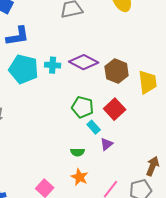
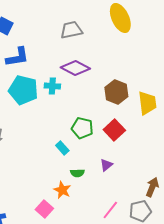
purple diamond: (84, 62) -> (75, 68), moved
cyan rectangle: (94, 127) -> (62, 148), moved
orange star: (80, 177) -> (62, 190), moved

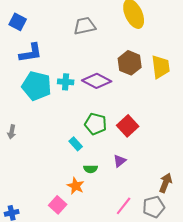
purple diamond: (75, 68) -> (97, 81), moved
brown hexagon: (116, 92) -> (130, 63), moved
yellow trapezoid: (147, 103) -> (161, 67), moved

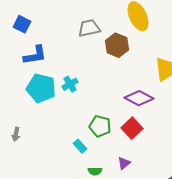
brown hexagon: (130, 63) -> (117, 45), moved
purple diamond: (97, 81) -> (139, 98), moved
cyan cross: (66, 82) -> (70, 84), turned -35

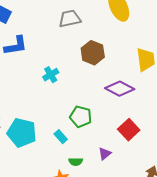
brown hexagon: (117, 45) -> (93, 53), moved
cyan pentagon: (41, 88) -> (22, 133), moved
red square: (132, 128) -> (129, 130), moved

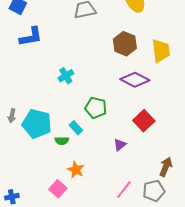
brown hexagon: (93, 53) -> (125, 44), moved
cyan cross: (51, 75) -> (66, 76), moved
green semicircle: (76, 162) -> (62, 141), moved

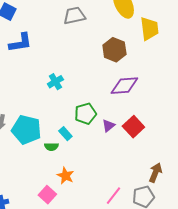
yellow trapezoid: (161, 51) -> (149, 29), moved
purple diamond: (135, 80) -> (124, 86), turned -32
green pentagon: (96, 108) -> (85, 114), turned -30
purple triangle: (120, 145) -> (108, 126), moved

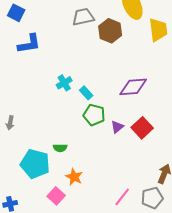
brown hexagon: (114, 50) -> (110, 31), moved
green pentagon: (85, 114) -> (94, 115), turned 30
cyan pentagon: (26, 130) -> (35, 164), moved
cyan rectangle: (65, 134) -> (86, 93), moved

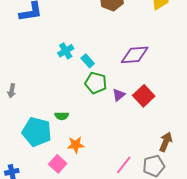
orange star: (74, 177) -> (76, 145), turned -30

